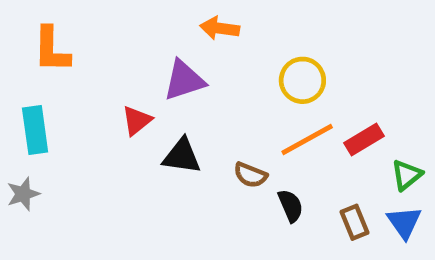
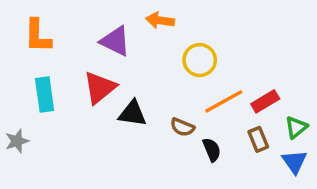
purple triangle: (184, 80) -> (115, 41), moved, turned 44
yellow circle: (302, 80) -> (200, 60), moved
red triangle: (137, 121) -> (100, 88), size x1.5
cyan rectangle: (35, 130) -> (45, 94), moved
brown rectangle: (355, 222) -> (258, 139), moved

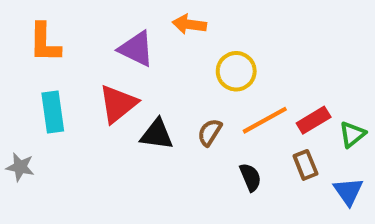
brown semicircle: (182, 127) -> (210, 132), moved, turned 100
green triangle: (296, 127) -> (352, 134), moved
gray star: (17, 141) -> (20, 167), turned 30

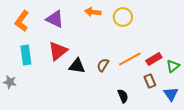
orange L-shape: (45, 43) -> (22, 21), turned 35
purple triangle: (136, 49) -> (55, 19), moved
yellow circle: (236, 71) -> (123, 17), moved
black semicircle: (250, 177) -> (123, 96), moved

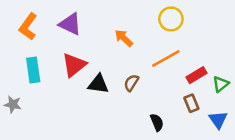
orange arrow: (93, 12) -> (124, 38), moved, turned 35
yellow circle: (123, 17) -> (171, 19), moved
orange line: (130, 59) -> (166, 59), moved

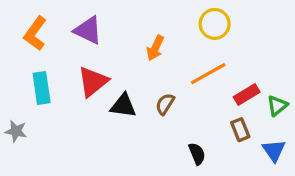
orange arrow: (124, 38) -> (155, 48), turned -108

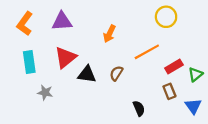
yellow circle: (215, 24) -> (166, 17), moved
purple triangle: (88, 30) -> (62, 21), turned -30
gray star: (16, 131) -> (45, 93), moved

